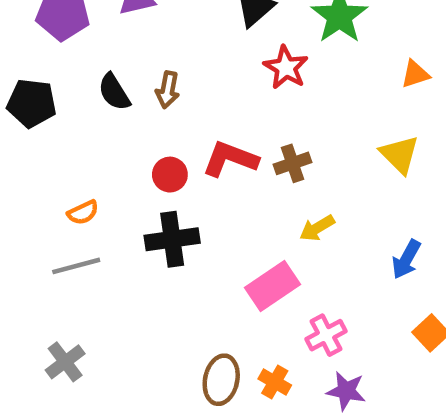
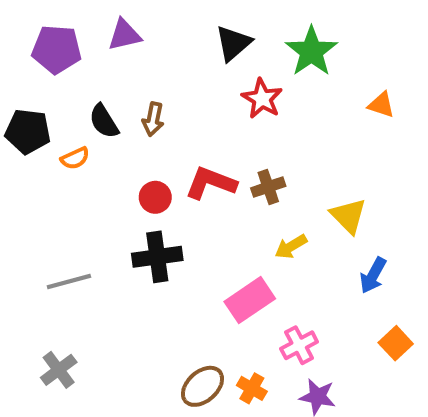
orange triangle: (415, 74) -> (381, 105), turned 36
yellow triangle: (400, 154) -> (348, 216), moved
orange semicircle: (83, 212) -> (75, 158), moved
brown ellipse: (221, 380) -> (202, 386), turned 36

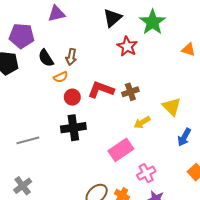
purple pentagon: (57, 49) -> (22, 36), moved
orange semicircle: (75, 158) -> (61, 77), moved

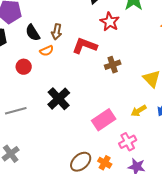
red L-shape: (101, 90) -> (85, 46), moved
red circle: (72, 97) -> (24, 67), moved
yellow arrow: (142, 122) -> (139, 111), moved
black cross: (73, 128) -> (59, 99), turned -35

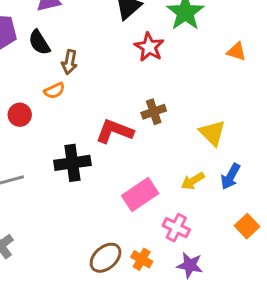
black semicircle: (33, 33) -> (39, 42), moved
red L-shape: (85, 46) -> (115, 131), moved
black cross: (59, 99) -> (72, 163), turned 35
pink cross: (128, 142) -> (176, 228), turned -36

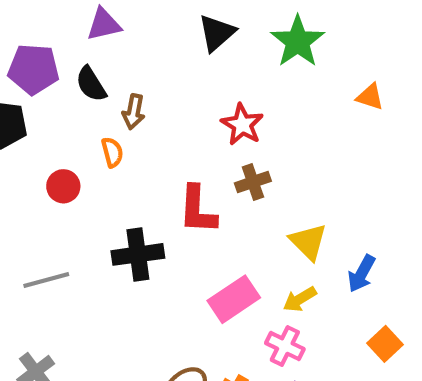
red star: (149, 47) -> (242, 125), moved
orange semicircle: (54, 91) -> (112, 152), turned -80
red L-shape: (115, 131) -> (198, 210), turned -108
yellow triangle: (212, 133) -> (308, 242), moved
yellow arrow: (193, 181) -> (300, 299), moved

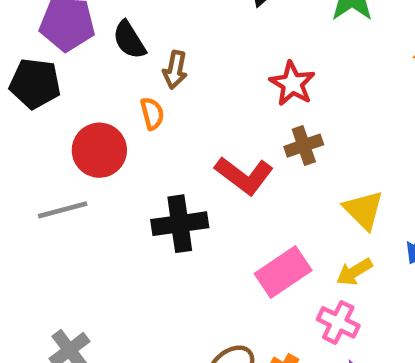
red circle: (63, 186) -> (99, 150), size x1.5
red L-shape: (198, 210) -> (244, 175), turned -56
gray line: (46, 280) -> (63, 210), moved

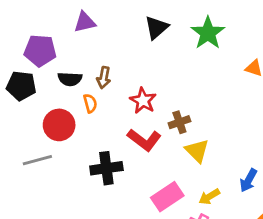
black semicircle: (129, 40) -> (70, 79), moved, turned -55
red star: (292, 84) -> (143, 101), moved
yellow triangle: (364, 210) -> (197, 151), moved

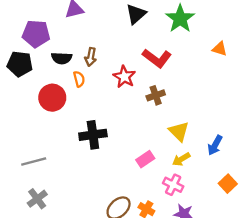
red L-shape: (144, 140) -> (157, 58), moved
yellow triangle: (197, 151) -> (179, 131), moved
gray line: (37, 160) -> (34, 162), moved
pink rectangle: (167, 197) -> (145, 159), size x0.7

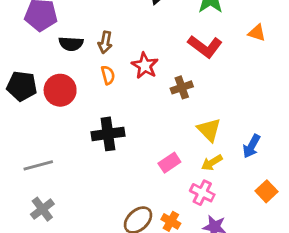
red L-shape: (157, 58) -> (205, 46), moved
black pentagon: (20, 64) -> (22, 86), moved
orange semicircle: (79, 79) -> (108, 75), moved

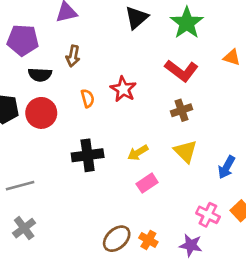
brown arrow: (105, 42) -> (73, 56), moved
black semicircle: (71, 44) -> (40, 75), moved
brown cross: (182, 87) -> (181, 110), moved
yellow arrow: (212, 163) -> (138, 153), moved
pink cross: (202, 193) -> (208, 215), moved

